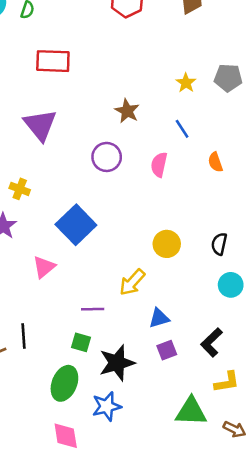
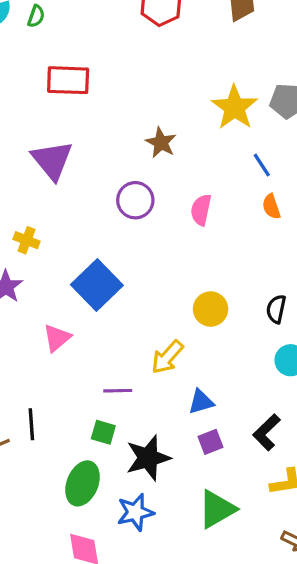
yellow star: (186, 83) -> (235, 107), size x1.8
blue line: (182, 129) -> (262, 165), moved
green triangle: (191, 411) -> (217, 509), moved, turned -32

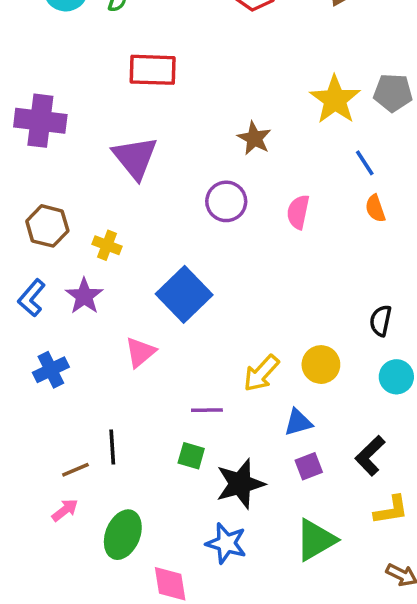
yellow circle: (211, 309) -> (321, 365), moved
green ellipse: (83, 483) -> (123, 535), moved
blue star: (135, 512) -> (226, 543), turned 30

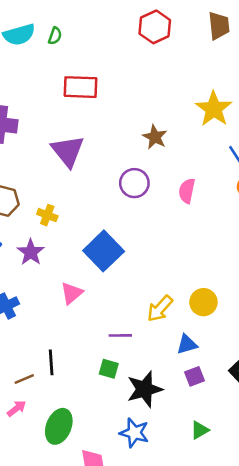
green triangle: (316, 540) -> (200, 430), size x0.6

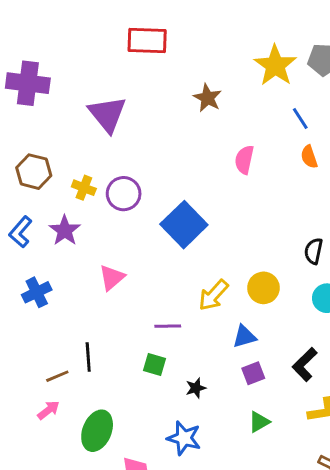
red rectangle: (81, 87) -> (147, 40), moved
purple circle: (134, 183) -> (124, 194), moved
blue square: (104, 251) -> (184, 225), moved
black star: (145, 389) -> (196, 388), size x0.5
green triangle: (200, 430) -> (259, 422), moved

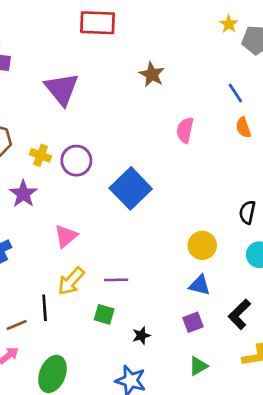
yellow star: (275, 66) -> (229, 24), moved, size x0.5
yellow arrow: (213, 295) -> (71, 281), moved
blue triangle: (244, 336) -> (200, 285), moved, turned 30

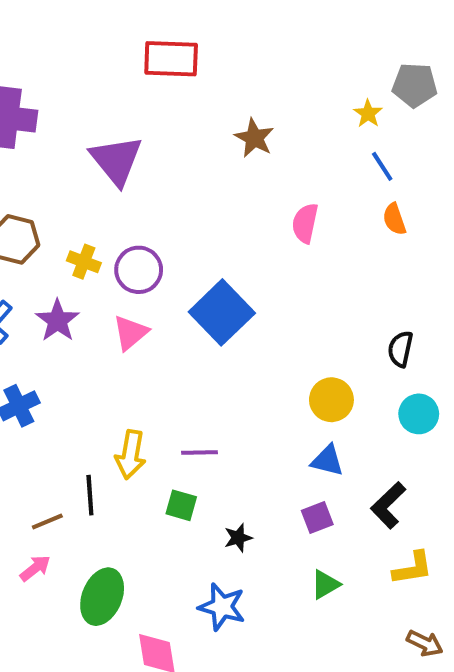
yellow star: (229, 24) -> (368, 114), moved
pink triangle: (66, 236) -> (131, 333), moved
yellow arrow: (71, 281) -> (131, 455), turned -32

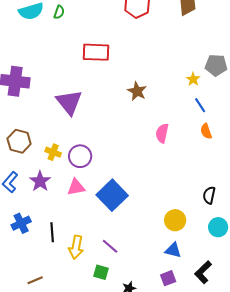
blue square: (222, 312) -> (112, 195), moved
pink triangle: (131, 333) -> (76, 187), turned 30
purple line: (200, 453) -> (110, 246), turned 42
black line: (90, 495) -> (52, 232), moved

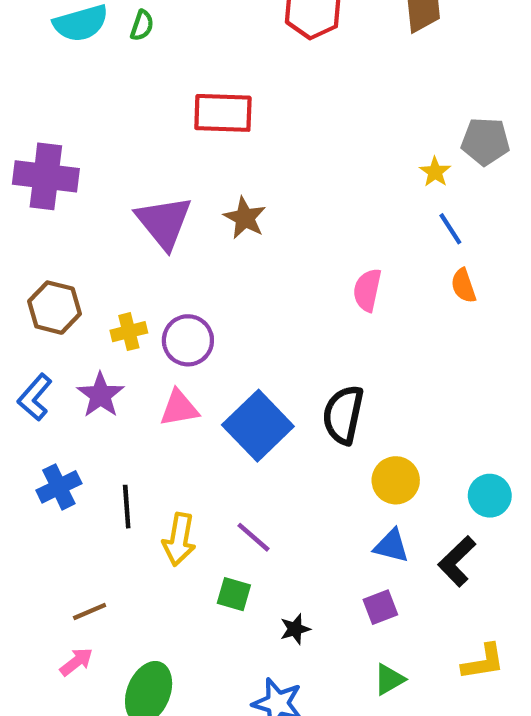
brown star: (137, 91) -> (245, 218), moved
yellow cross: (53, 152) -> (129, 332), turned -35
black semicircle: (209, 195) -> (343, 415), moved, size x1.5
black L-shape: (203, 272) -> (457, 561), moved

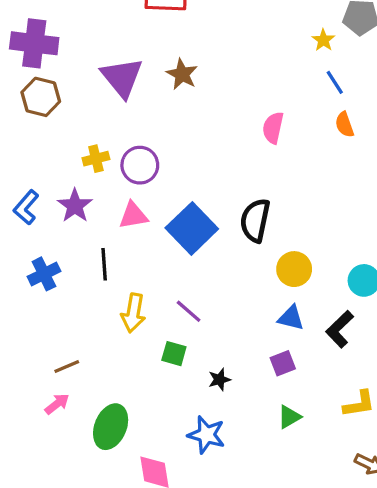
brown hexagon: (55, 308) -> (41, 97), moved
black line: (127, 507) -> (104, 264), moved

